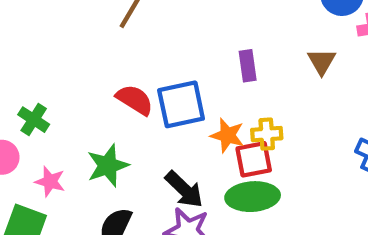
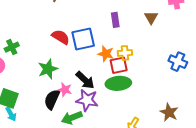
green cross: (34, 120) -> (12, 47), turned 32
pink star: (50, 181) -> (65, 90), moved

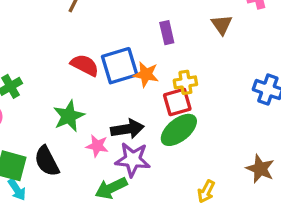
orange star: (106, 54) -> (146, 74), moved
black arrow: (85, 80) -> (127, 129), turned -48
green ellipse: (118, 83) -> (179, 130), turned -30
black semicircle: (52, 99) -> (47, 161), moved, turned -48

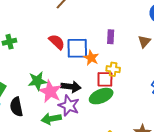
green star: (69, 116) -> (37, 81), moved
pink star: (97, 146) -> (50, 91), size x1.6
black semicircle: (47, 161) -> (16, 107), moved

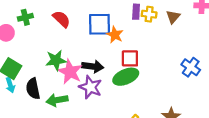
red semicircle: (57, 42) -> (61, 19), moved
yellow cross: (113, 69) -> (149, 14), moved
green arrow: (51, 119) -> (57, 100), moved

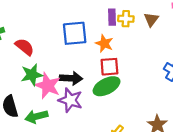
red semicircle: (61, 19) -> (25, 47), moved
orange star: (115, 35) -> (104, 43), moved

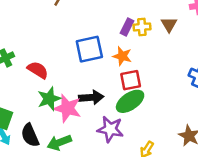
purple rectangle: (112, 17) -> (127, 27), turned 35
purple star: (70, 100) -> (110, 129), moved

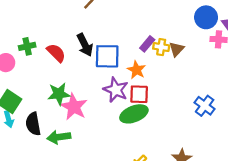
brown triangle: (169, 24) -> (176, 49), moved
red semicircle: (38, 70) -> (56, 53), moved
black arrow: (91, 97) -> (85, 45), moved, turned 55
purple star: (110, 129) -> (116, 90), moved

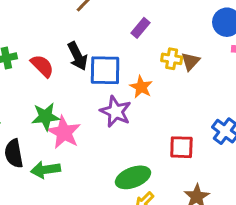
purple rectangle: (147, 44) -> (140, 28), moved
red square: (139, 94) -> (181, 147), moved
green ellipse: (134, 114) -> (133, 177), moved

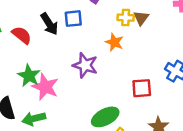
blue square: (105, 70) -> (73, 19), moved, size x0.7
orange star: (141, 87) -> (114, 42), moved
green star: (46, 117) -> (29, 76), turned -30

